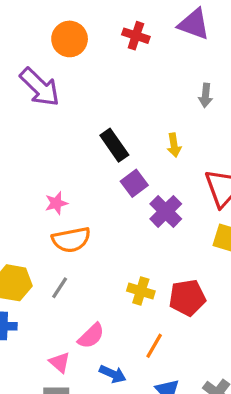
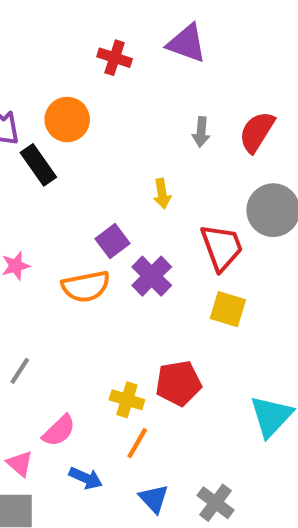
orange circle: (70, 39) -> (67, 120), moved
black rectangle: (114, 145) -> (38, 165), moved
orange semicircle: (71, 240) -> (86, 286), moved
yellow cross: (141, 291) -> (127, 400), moved

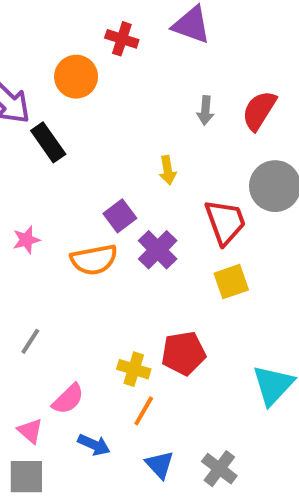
orange circle: (67, 120) -> (76, 77), moved
yellow square: (228, 309) -> (231, 282), turned -36

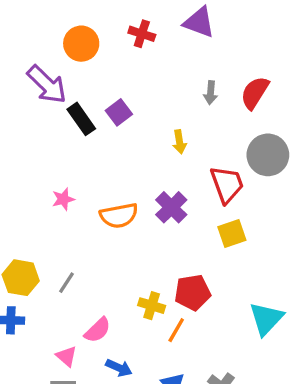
orange circle: (76, 77) -> (81, 44), moved
purple square: (120, 216) -> (119, 112), moved
orange line: (144, 411) -> (176, 330), moved

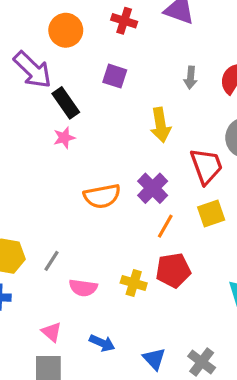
purple square: (119, 112) -> (115, 76), moved, turned -35
yellow arrow: (179, 142) -> (161, 125), size x1.5
pink star: (63, 199) -> (64, 138), moved
pink semicircle: (98, 330) -> (83, 288), moved, turned 52
orange line: (176, 330) -> (165, 226), moved

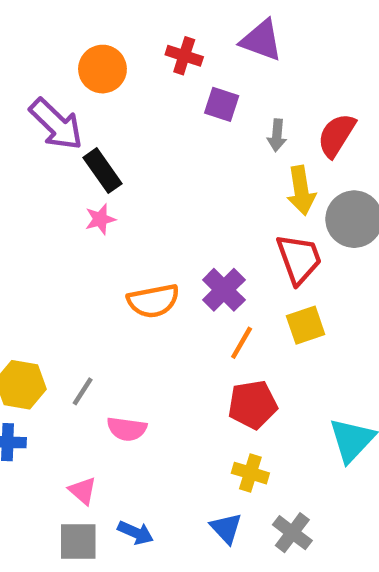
purple square: (115, 76) -> (222, 104), moved
yellow arrow: (161, 125) -> (301, 190), moved
yellow cross: (134, 283) -> (250, 473), moved
blue arrow: (102, 343) -> (136, 533), moved

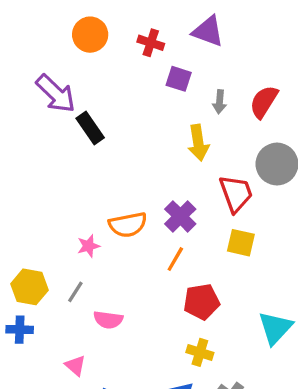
orange circle: (102, 69) -> (90, 35), moved
yellow arrow: (301, 190) -> (198, 143), moved
pink star: (100, 219) -> (88, 246), moved
yellow square: (306, 325) -> (241, 243), turned 32
orange line: (242, 343) -> (175, 259), moved

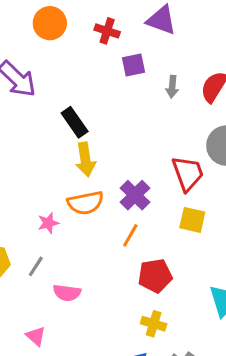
purple square: (179, 79) -> (133, 65), turned -30
black rectangle: (90, 128) -> (75, 122), moved
yellow arrow: (198, 143) -> (85, 160), moved

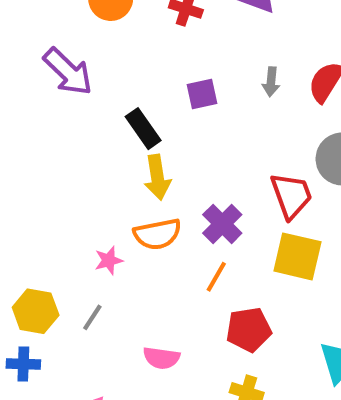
purple square: (133, 65) -> (202, 94), moved
yellow square: (192, 220) -> (297, 256), size x1.4
pink semicircle: (67, 293) -> (161, 358), moved

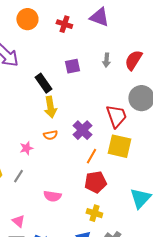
orange semicircle: (157, 234) -> (50, 135), size x0.6
orange line: (216, 277) -> (91, 156), moved

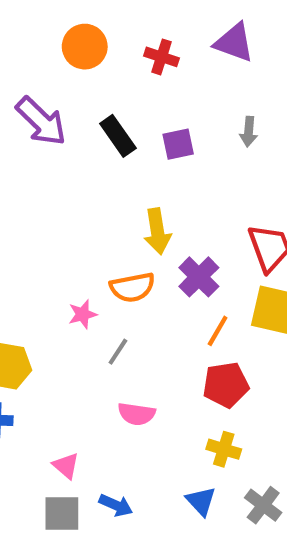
black rectangle: (43, 83) -> (118, 136), moved
yellow arrow: (50, 107) -> (157, 231), moved
orange semicircle: (50, 135) -> (132, 287), size x1.5
gray line: (18, 176) -> (118, 352), moved

